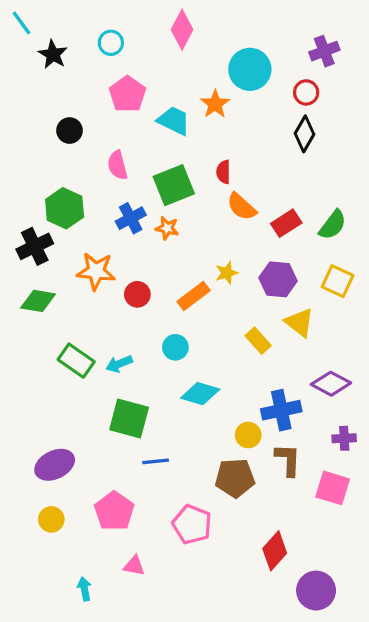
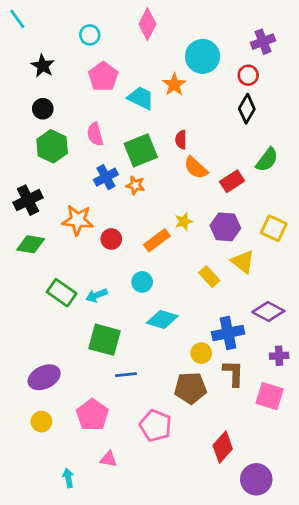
black star: (53, 54) -> (43, 66), moved
black circle: (69, 131) -> (43, 109), moved
green hexagon: (65, 208) -> (52, 146), moved
green semicircle: (333, 225) -> (267, 160), moved

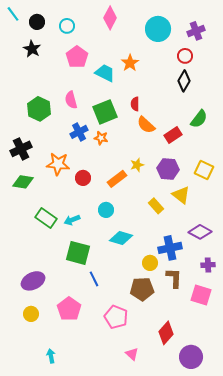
cyan circle: (203, 56) -> (158, 29), moved
black circle: (43, 109) -> (37, 22), moved
blue line: (126, 375) -> (94, 279), turned 70
pink triangle: (109, 459) -> (132, 354), moved, turned 32

